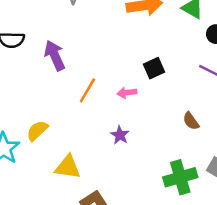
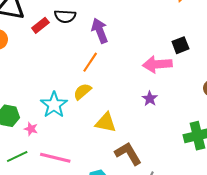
orange line: (87, 90) -> (90, 62), moved
pink arrow: (127, 93) -> (157, 64), size x1.8

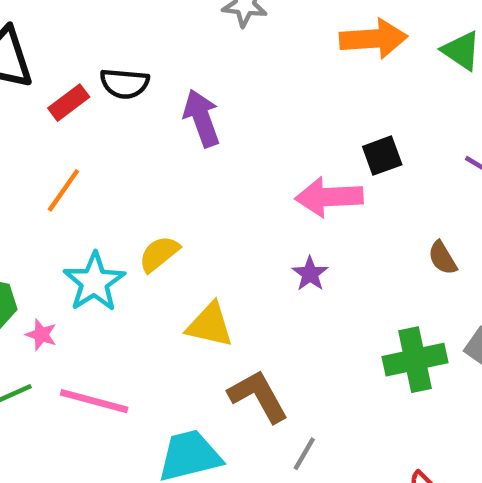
orange line: (90, 62) -> (63, 190), moved

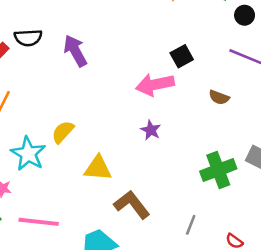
brown semicircle: (443, 258) -> (219, 97), moved, turned -30
gray line: (304, 454) -> (191, 225), moved

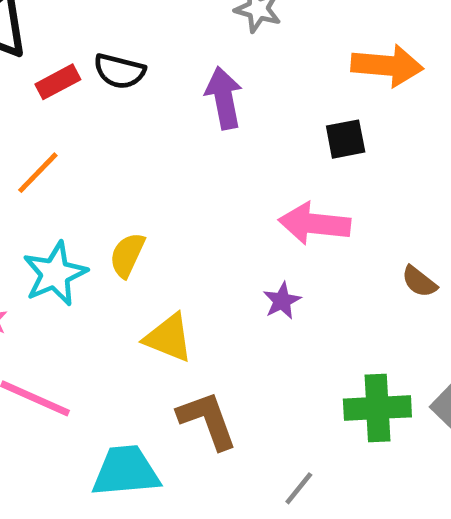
purple arrow: (75, 51) -> (224, 98), moved
black square: (182, 56) -> (346, 139), moved
yellow semicircle: (63, 132) -> (127, 255), turned -35

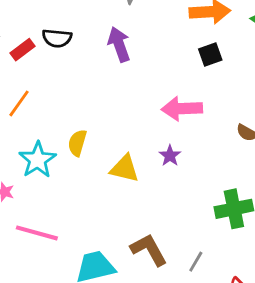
black square: (346, 139) -> (210, 55), moved
yellow triangle: (169, 338) -> (125, 169), moved
brown L-shape: (207, 420) -> (149, 250), moved

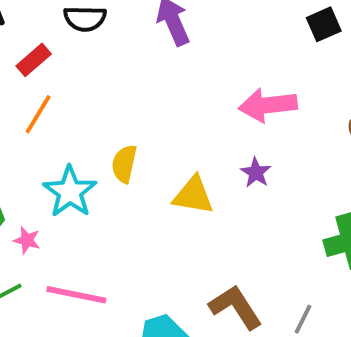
red rectangle: (23, 50) -> (34, 60), moved
black square: (210, 55) -> (324, 24), moved

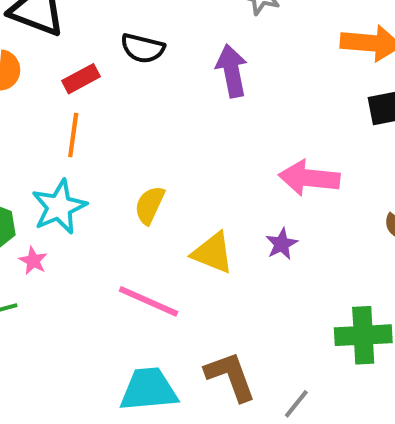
orange line: (38, 114) -> (73, 135), turned -36
cyan star: (70, 192) -> (59, 207), moved
pink line: (76, 295) -> (149, 301), moved

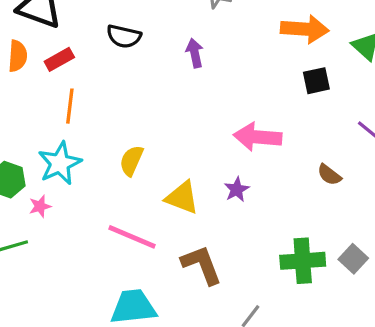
purple arrow: (232, 71) -> (195, 53), size x0.7
red rectangle: (81, 79) -> (59, 59), moved
pink star: (33, 261) -> (40, 206), turned 30
brown L-shape: (230, 376) -> (202, 265), moved

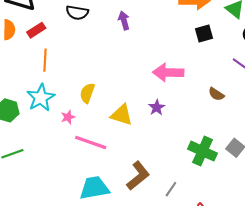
pink star: (40, 206) -> (68, 117), moved
green cross: (303, 261) -> (202, 151), turned 32
brown L-shape: (202, 265) -> (138, 176), moved, turned 76

